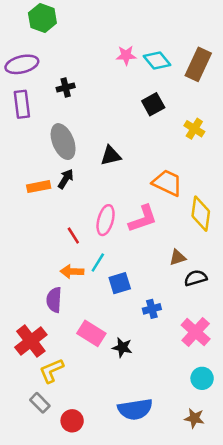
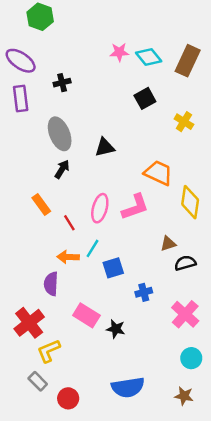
purple ellipse: (22, 64) -> (21, 61), turned 48
orange rectangle: (39, 187) -> (41, 205), moved, turned 65

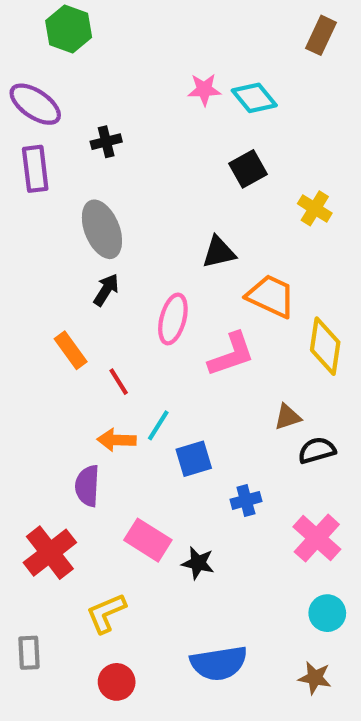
brown rectangle: (188, 61) -> (321, 35), moved, size x0.7
black triangle: (105, 147) -> (219, 252), moved
pink ellipse: (100, 208) -> (173, 319), moved
yellow L-shape: (49, 351) -> (106, 613), moved
gray rectangle: (38, 381) -> (29, 653), moved, turned 42

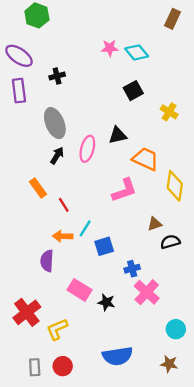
pink ellipse: (173, 319) -> (87, 149), moved
pink cross: (317, 538) -> (147, 292), moved
red cross: (50, 553) -> (27, 312), moved
gray rectangle: (29, 653) -> (35, 367), moved

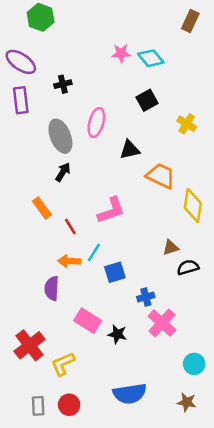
pink ellipse: (87, 149) -> (96, 123), moved
pink L-shape: (124, 190) -> (111, 210), moved

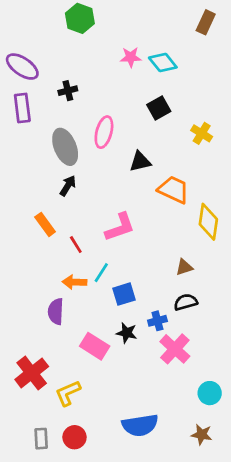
green hexagon: (41, 17) -> (80, 18), moved
black semicircle: (188, 267) -> (186, 302), moved
black star: (117, 334) -> (127, 333), moved

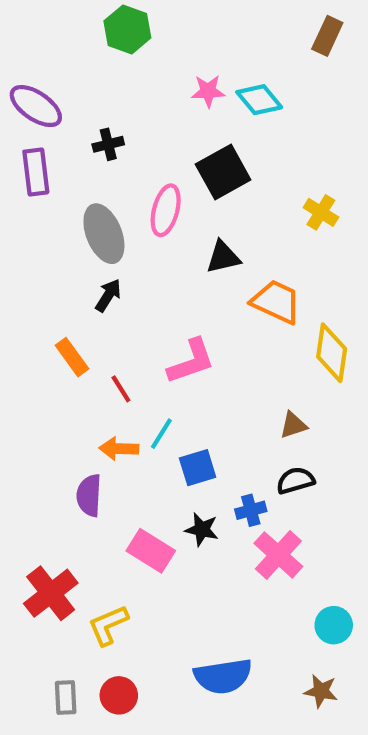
black square: (159, 108) -> (223, 172), moved, size x1.4

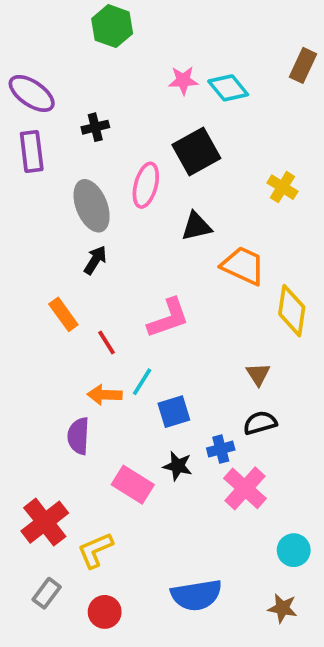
brown rectangle: (327, 36) -> (303, 65), moved
brown triangle: (293, 425) -> (258, 374), turned -45
gray rectangle: (66, 697) -> (47, 593), moved, turned 40

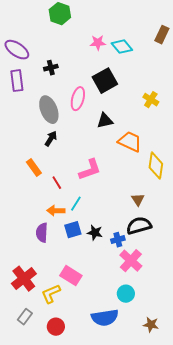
blue square: (174, 412) -> (73, 230), moved
black semicircle: (260, 423) -> (139, 226), size x1.4
black star: (178, 466) -> (95, 233), moved
pink rectangle: (133, 485) -> (71, 276), moved
cyan circle: (294, 550) -> (126, 294), moved

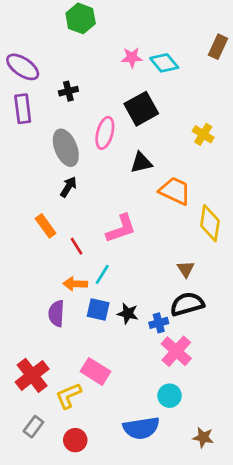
blue square: (73, 230) -> (98, 309), turned 30

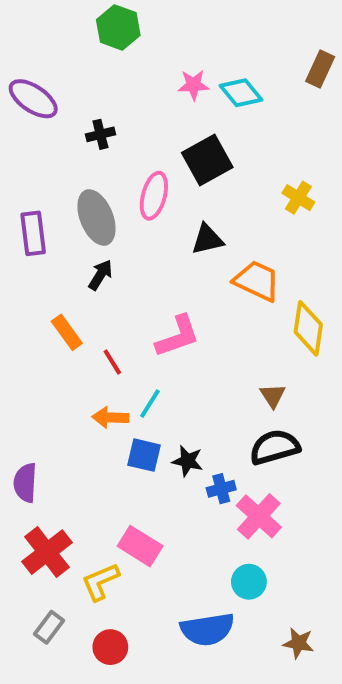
purple rectangle: (23, 109) -> (33, 233), moved
purple semicircle: (56, 313) -> (25, 483), moved
blue cross: (159, 323) -> (221, 489), moved

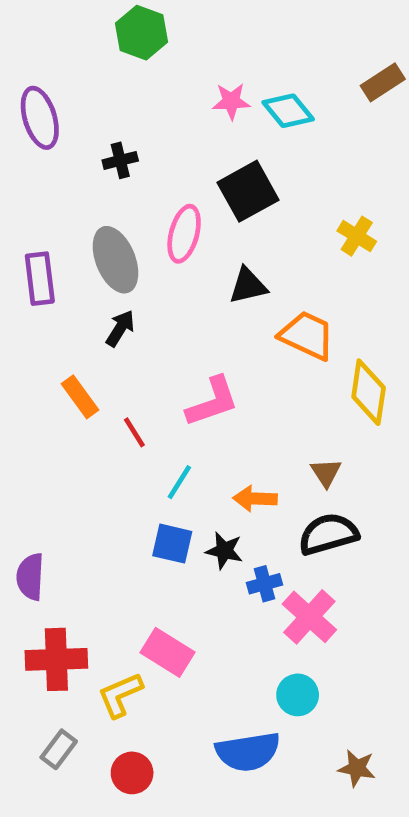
brown rectangle: (320, 69) -> (383, 82), turned 32
purple ellipse: (33, 99) -> (40, 118), turned 39
orange arrow: (110, 417) -> (255, 499), moved
red cross: (47, 552) -> (56, 659), turned 36

